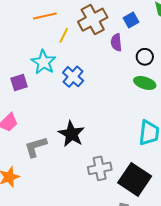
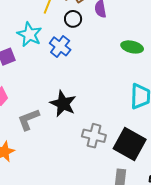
black circle: (145, 57) -> (73, 19), moved
gray cross: (100, 168) -> (94, 136), turned 30

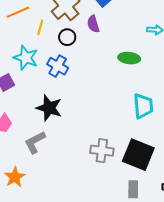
black star: (63, 104) -> (49, 108), moved

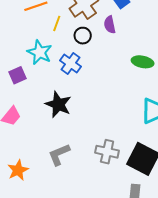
gray L-shape: (35, 142) -> (59, 154), moved

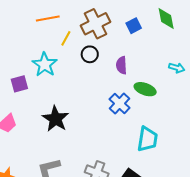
purple semicircle: (110, 25) -> (121, 65), moved
blue cross: (71, 63) -> (120, 103), moved

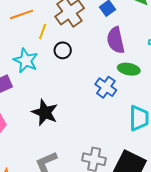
black circle: (90, 54) -> (63, 50), moved
purple semicircle: (121, 65) -> (116, 40), moved, size x1.5

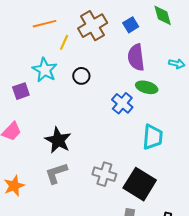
black circle: (63, 50) -> (81, 76), moved
black star: (45, 112) -> (58, 140), moved

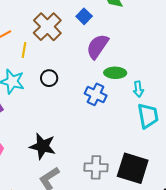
purple semicircle: (136, 57) -> (97, 46), turned 56
cyan arrow: (177, 64) -> (138, 89), moved, turned 84
cyan trapezoid: (153, 137) -> (148, 116), moved

